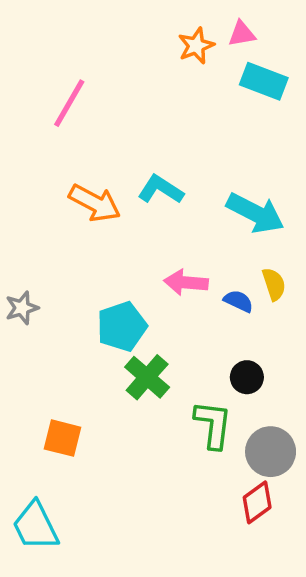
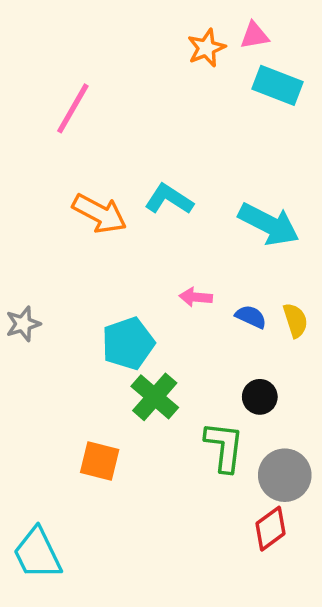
pink arrow: (186, 282) -> (196, 297), size x0.7
yellow semicircle: (274, 284) -> (295, 320), moved
orange square: (63, 438) -> (100, 461), moved

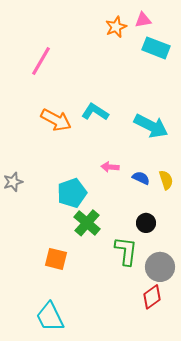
cyan trapezoid: (37, 553) -> (50, 317), moved

